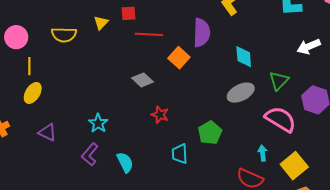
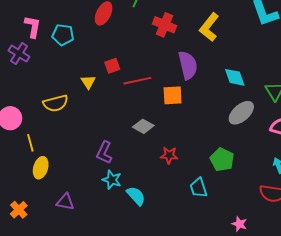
orange square: (179, 58) -> (173, 95), turned -30
purple L-shape: (90, 154) -> (104, 153), moved
cyan semicircle: (125, 162) -> (136, 196), moved

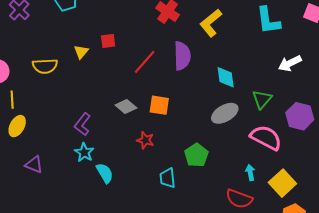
red line: (137, 81) -> (145, 62), moved, turned -48
orange square: (173, 95) -> (159, 105), moved

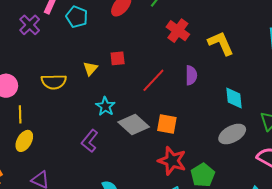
yellow L-shape: (211, 23) -> (221, 43), turned 104
purple semicircle: (182, 56) -> (191, 75), size x0.7
gray diamond: (126, 107) -> (134, 124), size x1.4
red star: (145, 140) -> (172, 161), moved, size x1.6
cyan star: (84, 152) -> (105, 106), moved

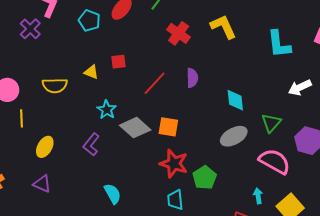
cyan pentagon: (77, 17) -> (89, 21), moved
yellow L-shape: (221, 43) -> (223, 27), moved
yellow triangle: (90, 69) -> (91, 72), turned -49
yellow ellipse: (24, 141) -> (45, 147), moved

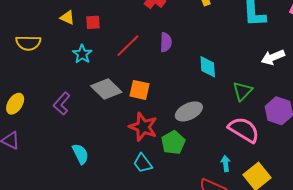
yellow triangle: (91, 72) -> (67, 17), moved
cyan star: (107, 110) -> (82, 54), moved
gray ellipse: (234, 136) -> (189, 111), moved
cyan trapezoid: (175, 200) -> (143, 163), turned -35

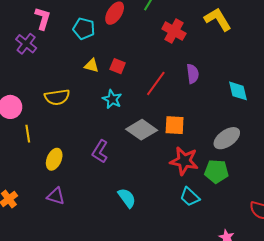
red square: (93, 22) -> (118, 66), turned 35
green pentagon: (173, 142) -> (216, 171), turned -30

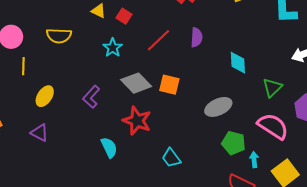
red star: (184, 161) -> (137, 121), moved
green pentagon: (216, 171) -> (234, 143), moved

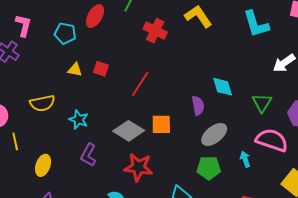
purple semicircle: (196, 37) -> (198, 106), moved
cyan star: (113, 48) -> (79, 120), moved
green pentagon: (234, 143) -> (209, 168), moved
cyan arrow: (254, 160) -> (245, 159), moved

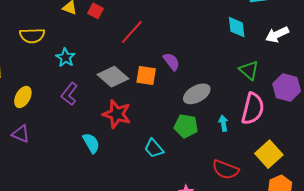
cyan diamond: (223, 87) -> (237, 27), moved
green triangle: (262, 103) -> (249, 70), turned -30
purple semicircle: (198, 106) -> (171, 62), moved, turned -36
pink semicircle: (272, 140) -> (253, 109), turned 76

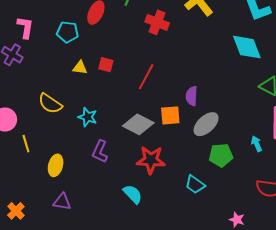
cyan diamond: (237, 27) -> (247, 47), size x1.4
yellow semicircle: (32, 36) -> (50, 103), turned 50
purple semicircle: (171, 62) -> (192, 96), turned -126
gray ellipse: (197, 94) -> (206, 124), moved

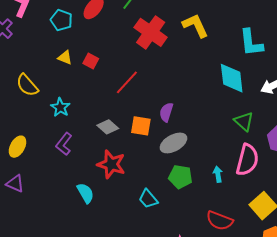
red cross: (157, 22) -> (151, 32), size x1.4
gray diamond: (138, 124) -> (108, 127), size x0.7

